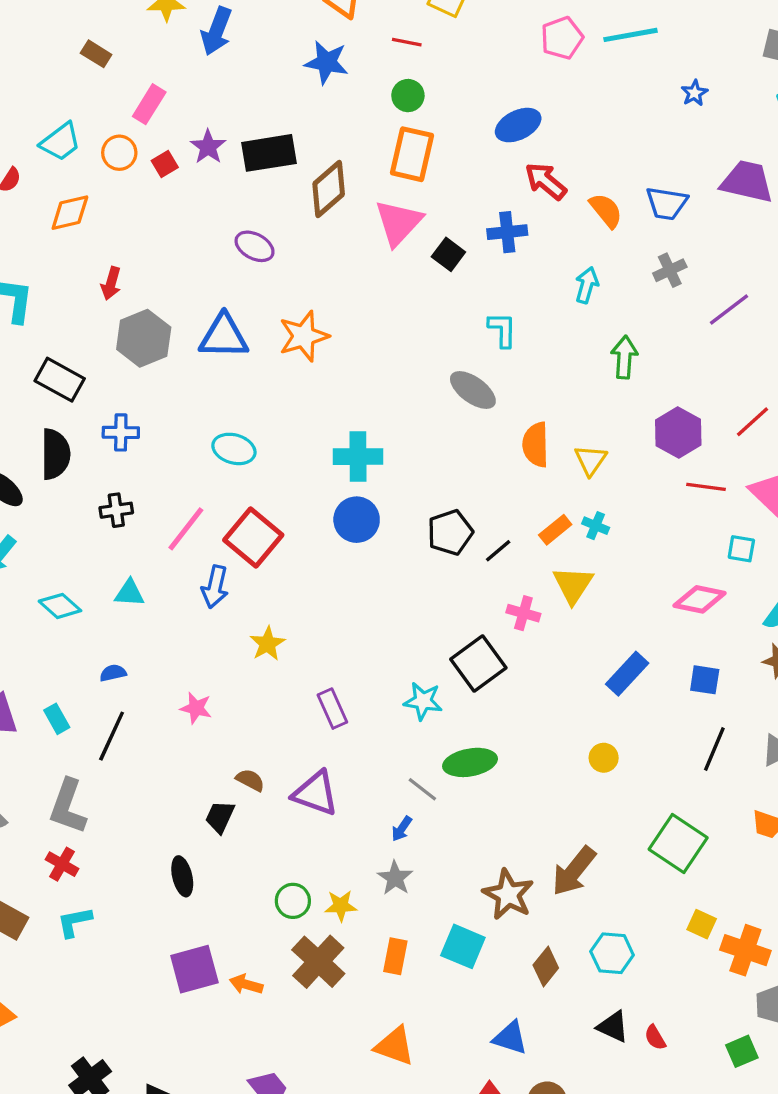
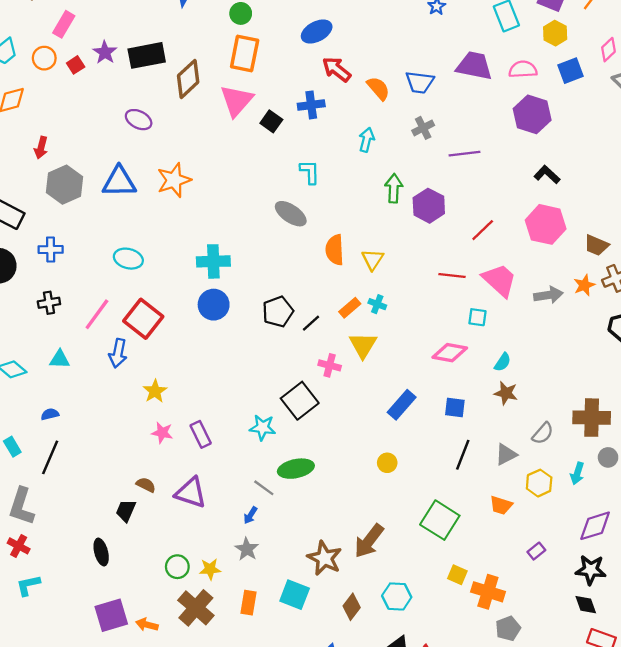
purple line: (729, 310) -> (464, 154), turned 32
purple hexagon: (678, 432) -> (429, 206), moved
pink star: (196, 708) -> (162, 433), moved

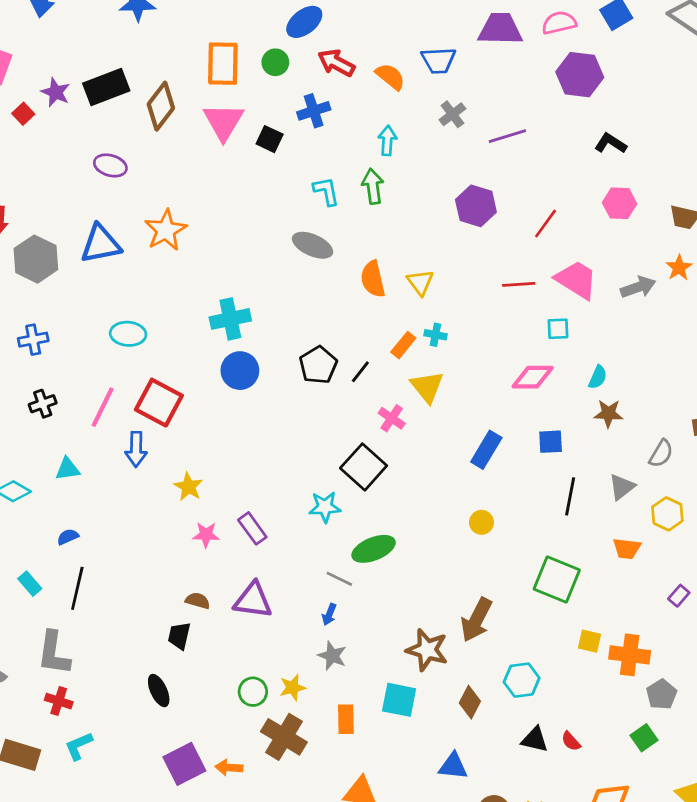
green circle: (241, 13) -> (275, 62), moved
green arrow: (394, 188) -> (373, 186), moved
pink hexagon: (546, 224) -> (620, 203), size x0.7
pink cross: (330, 365) -> (392, 418), turned 30

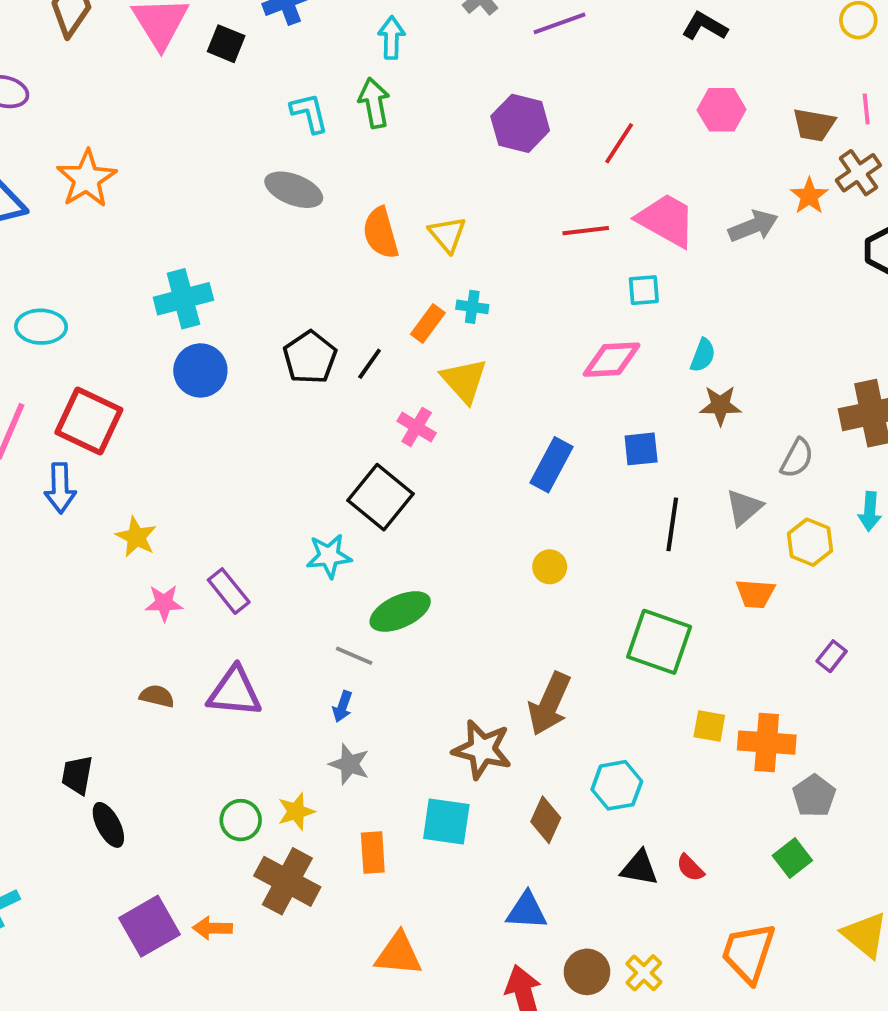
black trapezoid: (179, 636) -> (77, 775), moved

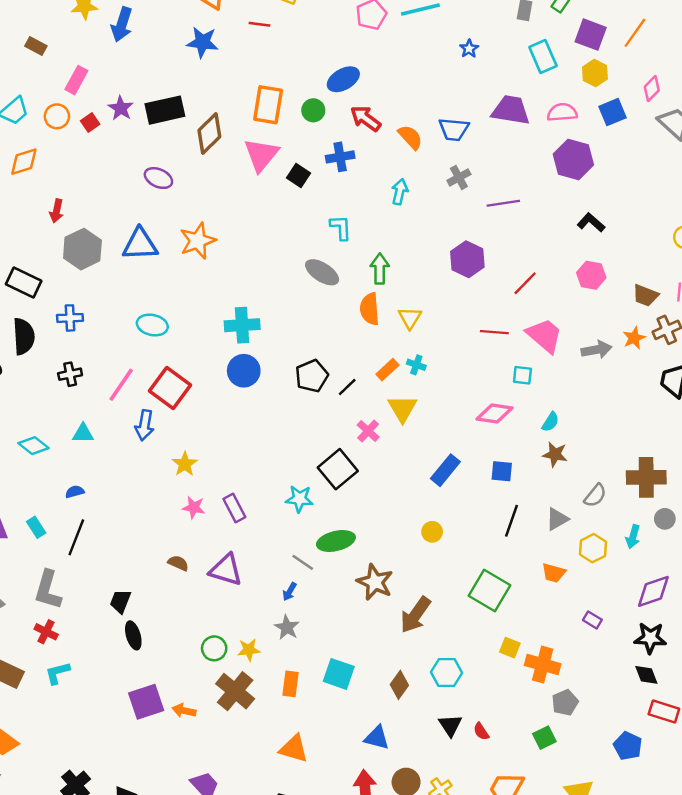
green arrow: (374, 103) -> (380, 269), moved
purple rectangle: (832, 656) -> (592, 620), turned 72
brown star: (482, 749) -> (375, 582), moved
black triangle: (639, 868) -> (450, 725), turned 35

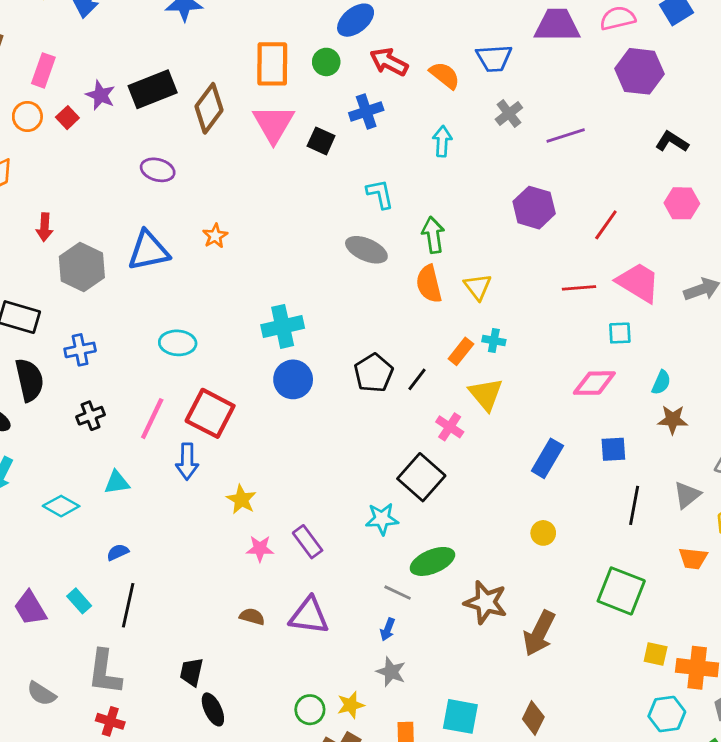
orange star: (198, 241) -> (215, 236), size x0.6
cyan hexagon: (447, 672) -> (667, 714), moved

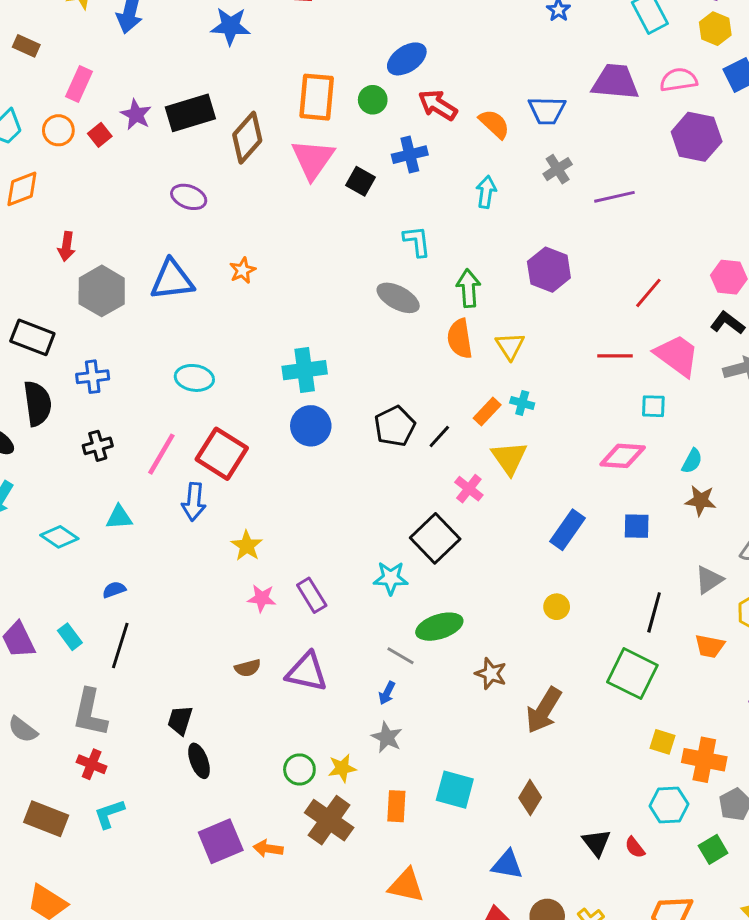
black L-shape: (672, 142) -> (727, 323), moved
purple hexagon: (534, 208) -> (549, 270), moved
black line: (634, 505) -> (654, 612), moved
brown star: (486, 602) -> (491, 674), size x0.7
brown semicircle: (252, 617) -> (248, 668), turned 145

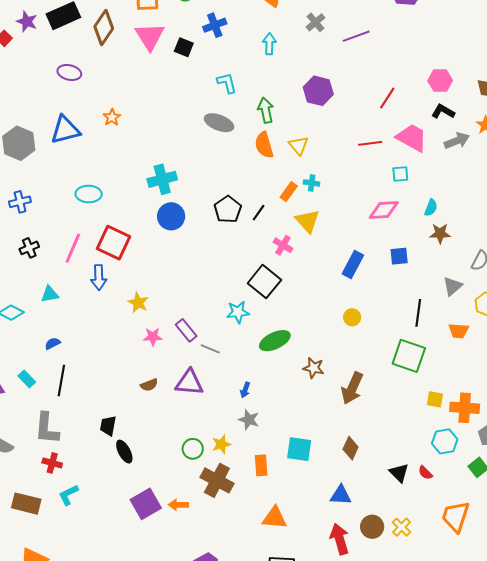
gray line: (400, 656) -> (210, 349), moved

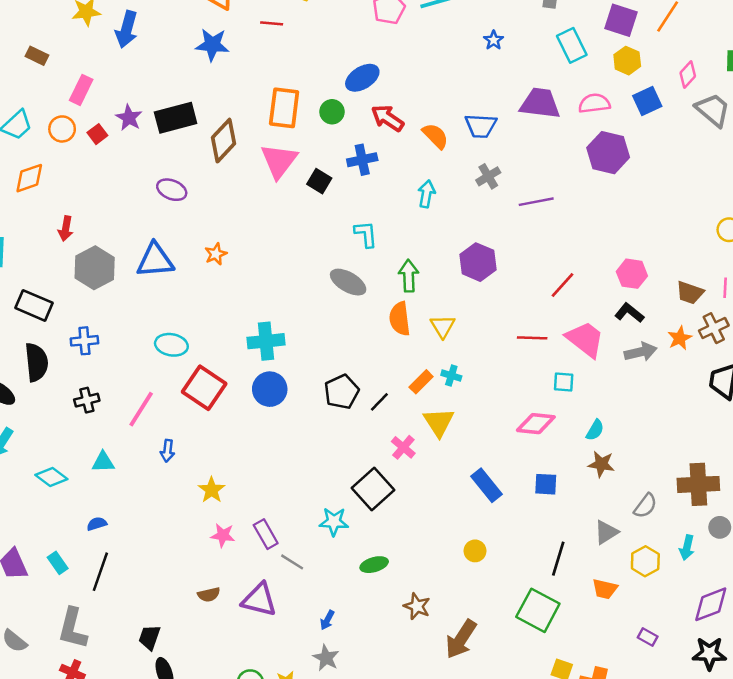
red square: (114, 243) -> (204, 388), moved
blue rectangle: (353, 265) -> (486, 485), turned -76
blue arrow: (99, 277) -> (167, 451), size x0.7
green ellipse: (275, 341) -> (374, 565), size x0.7

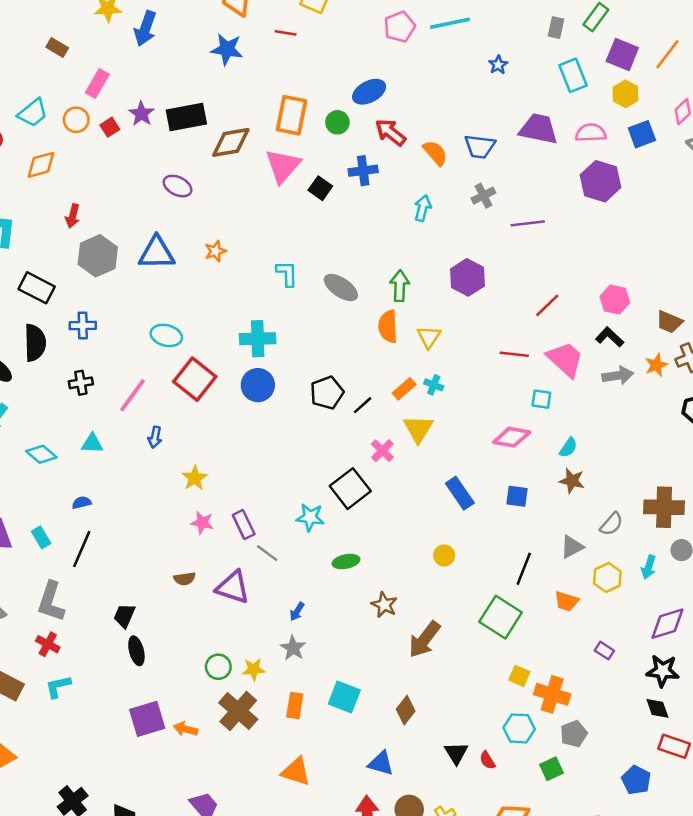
brown diamond: (223, 141) -> (231, 142), turned 33
cyan L-shape: (366, 234) -> (287, 274), moved

